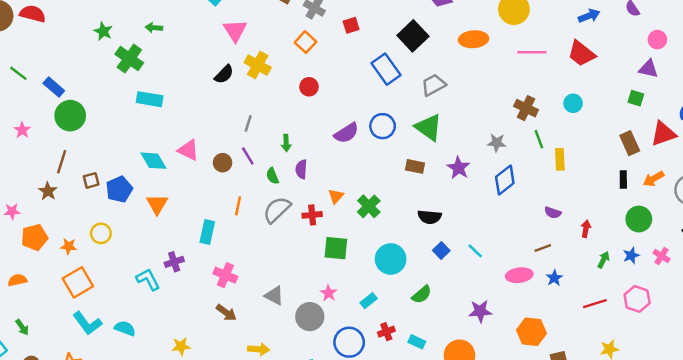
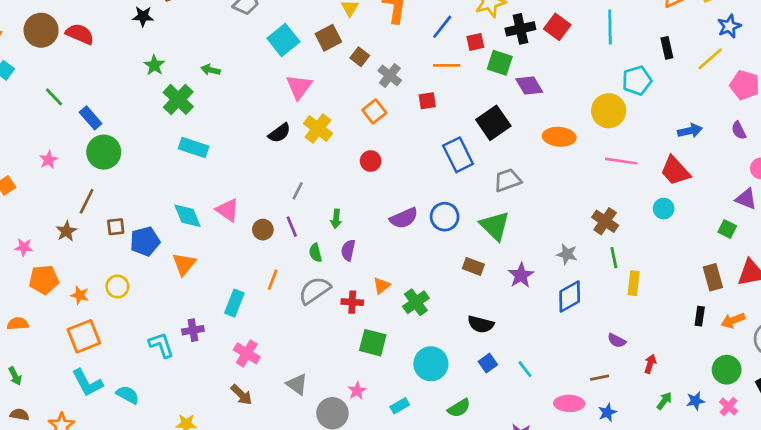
cyan circle: (573, 103) -> (664, 209), moved
green circle: (639, 219) -> (727, 370), moved

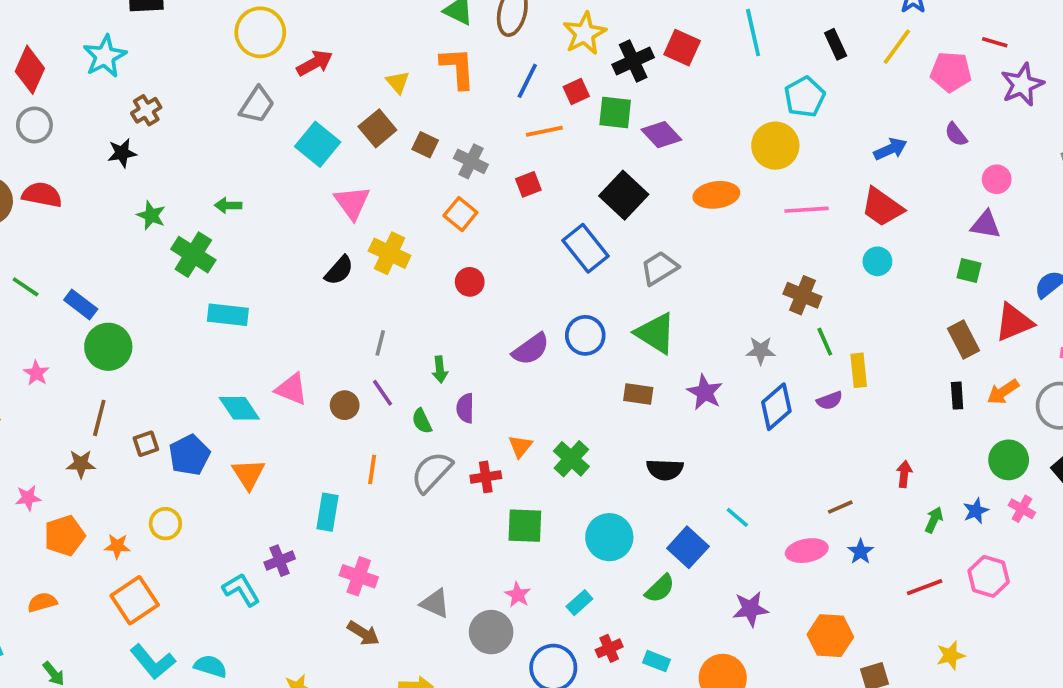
brown star: (66, 231) -> (81, 464), turned -30
purple semicircle: (617, 341) -> (830, 400), moved, turned -36
blue square: (488, 363) -> (688, 547), moved, size x1.5

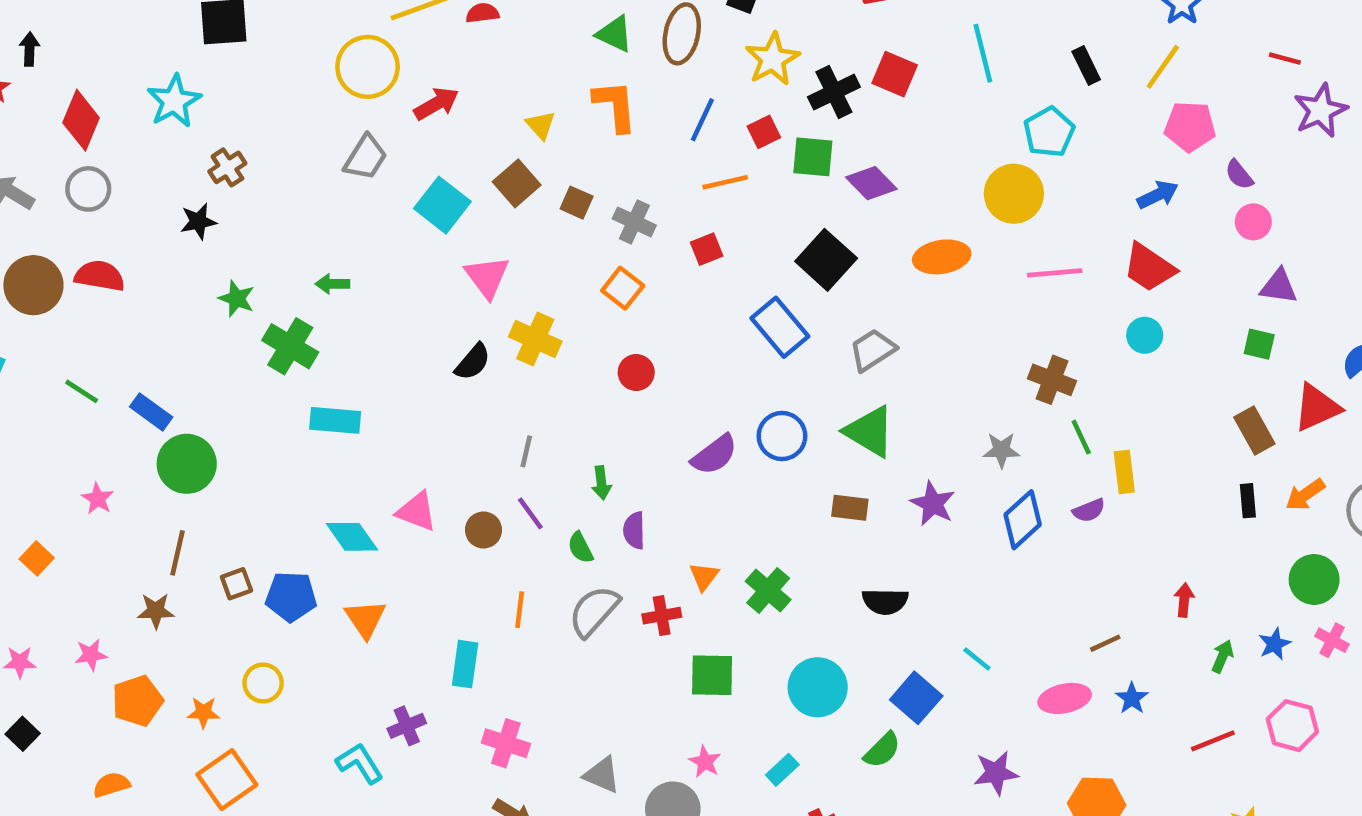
pink pentagon: (951, 72) -> (1190, 126), moved
pink circle: (997, 179) -> (1253, 222), moved
blue pentagon: (189, 455) -> (291, 597), turned 30

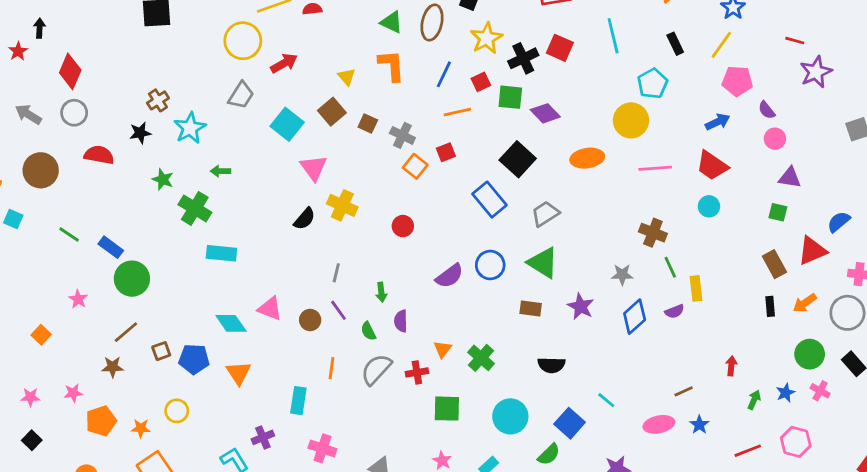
cyan star: (174, 101) -> (190, 128), moved
red semicircle: (100, 276) -> (99, 155), moved
orange square: (623, 288) -> (415, 166), moved
brown line: (178, 553) -> (126, 332), turned 36

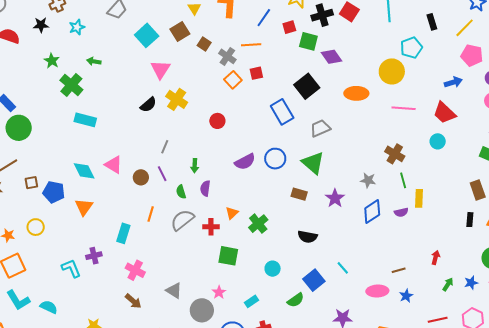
orange line: (457, 112) -> (251, 45), moved
cyan star: (190, 128) -> (77, 27), size x0.7
cyan circle: (510, 416) -> (273, 269), size x0.6

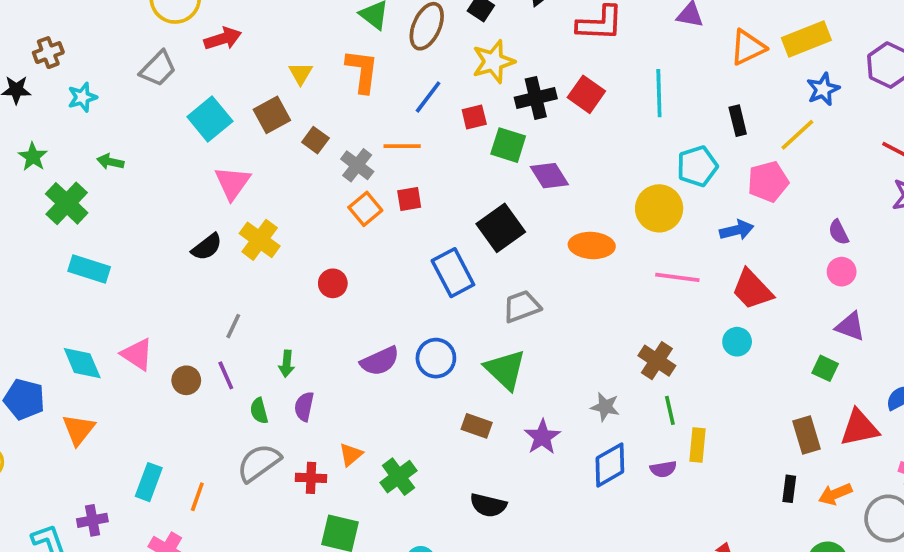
pink pentagon: (472, 55) -> (768, 182), moved, turned -30
blue arrow: (453, 82) -> (737, 230), moved
orange line: (151, 214) -> (197, 497), moved

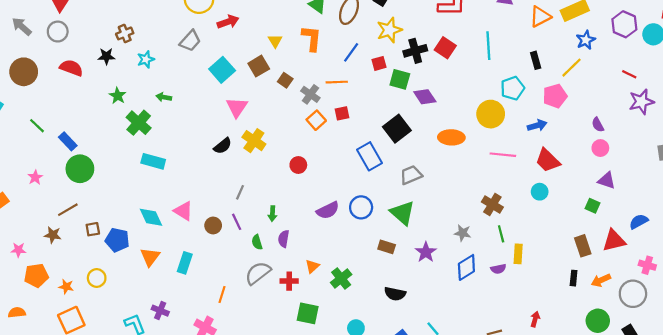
cyan rectangle: (149, 482) -> (185, 263), moved
purple cross: (92, 520) -> (160, 311), turned 35

